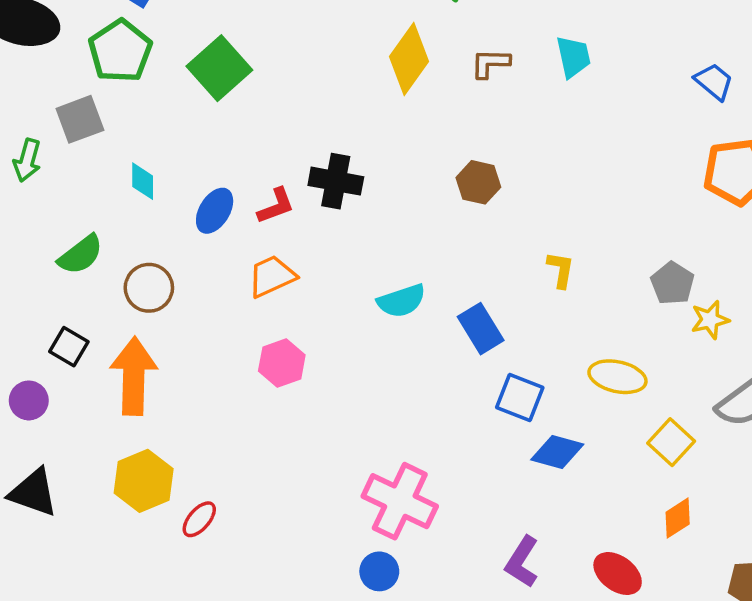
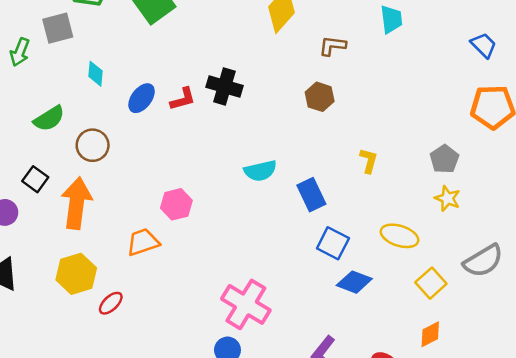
brown L-shape: (490, 63) -> (332, 46), moved
orange trapezoid: (272, 276) -> (143, 242), moved
gray pentagon: (672, 283) -> (444, 159), moved
yellow star: (710, 320) -> (447, 198), moved, turned 30

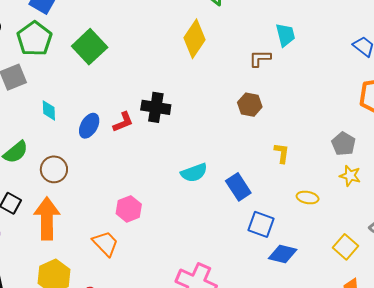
brown L-shape: (332, 46) -> (260, 58), moved
brown hexagon: (320, 97) -> (250, 105), moved
yellow ellipse: (399, 236) -> (308, 198), moved, size x0.7
orange trapezoid: (143, 242) -> (105, 243), turned 72

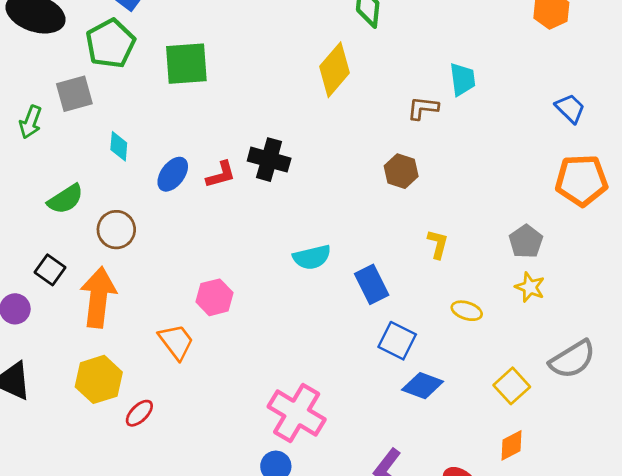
green square: (90, 47) -> (186, 64), turned 32

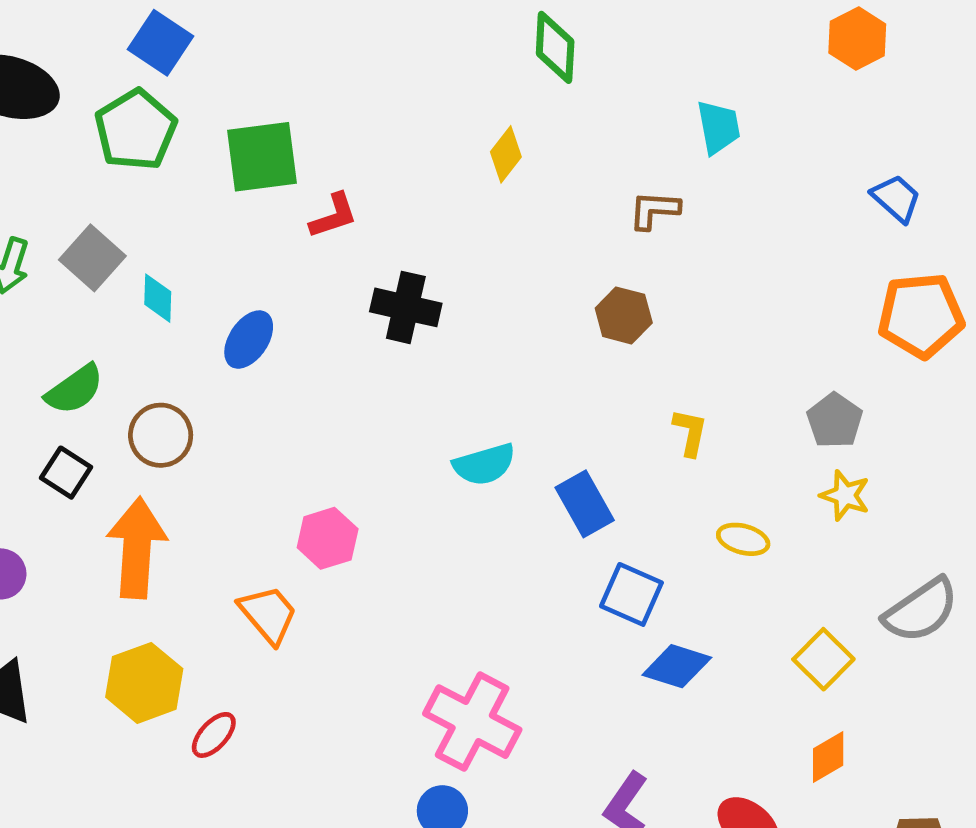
yellow diamond: (335, 70) -> (506, 154), size x0.6
cyan trapezoid: (462, 79) -> (718, 127), moved
gray square: (74, 94) -> (92, 258), moved, turned -30
red L-shape: (221, 175) -> (333, 216), moved
black square: (50, 270) -> (66, 473), moved

